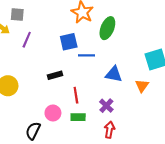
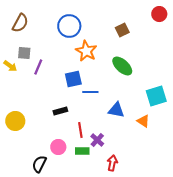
green ellipse: (107, 28) -> (122, 66), moved, turned -70
purple line: (27, 40) -> (38, 67), moved
orange triangle: (142, 86) -> (143, 121), turned -32
purple cross: (106, 106) -> (97, 140), moved

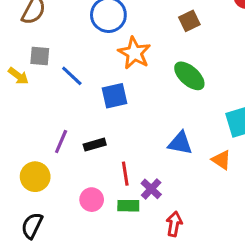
purple line: (38, 67) -> (61, 142), moved
blue line: (90, 92) -> (72, 76), moved, turned 42
yellow circle: (15, 121) -> (35, 177), moved
black semicircle: (39, 164) -> (32, 226), moved

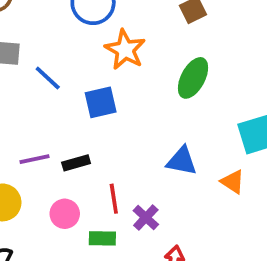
green ellipse: (189, 76) -> (193, 78), turned 76
purple line: (61, 142) -> (35, 159), turned 55
pink circle: (92, 200) -> (65, 214), moved
green rectangle: (128, 206) -> (102, 238), moved

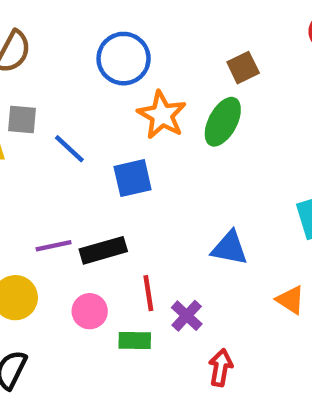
green ellipse: (193, 78) -> (223, 122), moved
black rectangle: (76, 163) -> (103, 250), size x1.4
orange triangle: (233, 182) -> (290, 300), moved

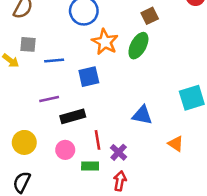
blue line: (69, 149) -> (54, 61), turned -48
purple line: (54, 246) -> (49, 99), moved
red arrow: (221, 368) -> (120, 181), moved

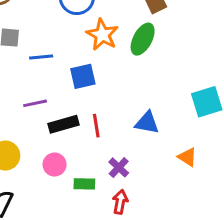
red line: (97, 140) -> (96, 126), moved

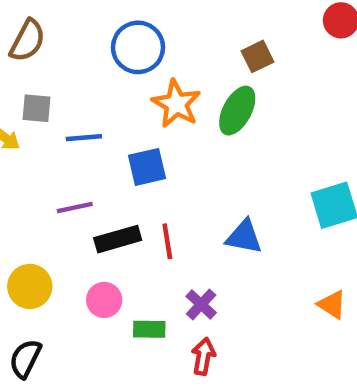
orange triangle: (187, 157) -> (332, 304), moved

